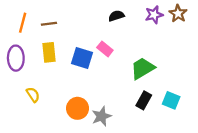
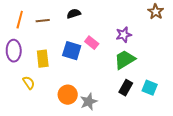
purple star: (154, 15) -> (124, 35), moved
black semicircle: (116, 16) -> (74, 14), moved
yellow rectangle: (49, 52) -> (43, 59), moved

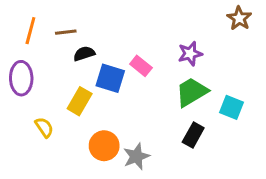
black semicircle: (74, 14) -> (84, 54), moved
yellow rectangle: (43, 59) -> (80, 101), moved, turned 36
cyan square: (150, 88) -> (232, 107), moved

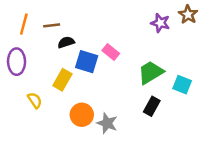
purple star: (190, 54) -> (160, 23), moved, turned 30
gray star: (136, 156) -> (107, 123), turned -30

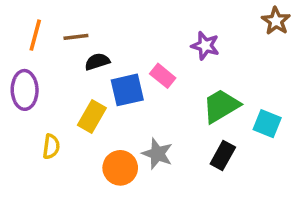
purple star: (160, 23) -> (205, 46), moved
blue square: (87, 62) -> (127, 90), turned -30
yellow semicircle: (35, 100) -> (51, 147), turned 42
gray star: (107, 123) -> (157, 154), moved

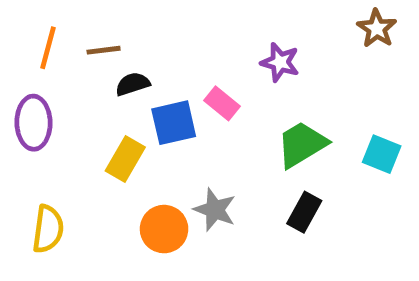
cyan square: (267, 124) -> (382, 154), moved
yellow semicircle: (51, 147) -> (48, 229), moved, size x1.4

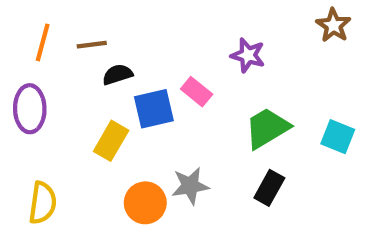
gray star: (215, 210) -> (190, 186), turned -30

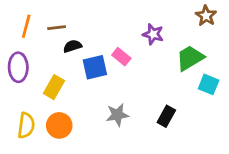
green trapezoid: (267, 128) -> (190, 58), moved
yellow rectangle: (111, 141) -> (54, 87), moved
orange circle: (145, 203) -> (59, 125), moved

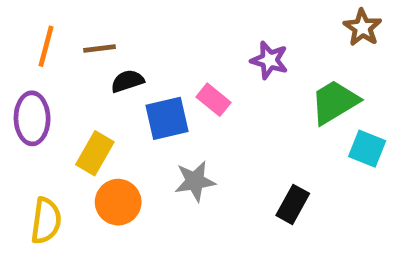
gray star: (117, 115) -> (195, 181), moved
orange circle: (59, 125) -> (118, 202), moved

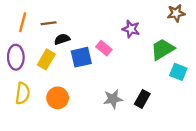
brown star: (362, 28) -> (176, 13), turned 30
yellow rectangle: (95, 153) -> (46, 59), moved
gray star: (195, 181) -> (113, 99), moved
yellow semicircle: (46, 221) -> (23, 93), moved

